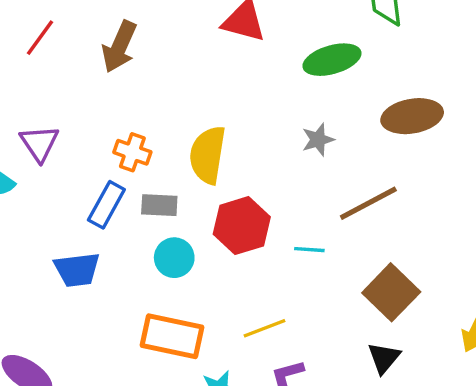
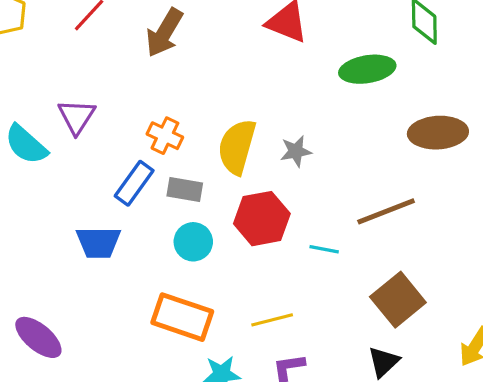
gray star: (318, 140) -> (296, 151), moved

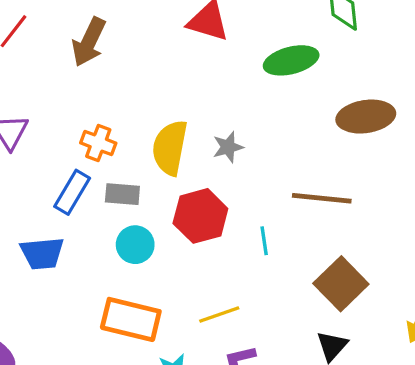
brown line: (386, 211) -> (322, 198), turned 32
cyan line: (324, 249) -> (264, 241), turned 76

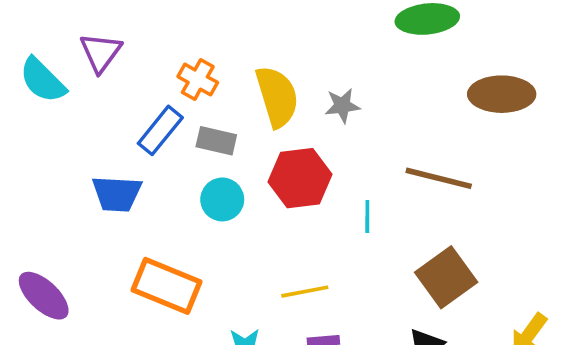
yellow semicircle: (170, 148) -> (277, 97), turned 144
orange rectangle: (131, 319) -> (166, 286), moved

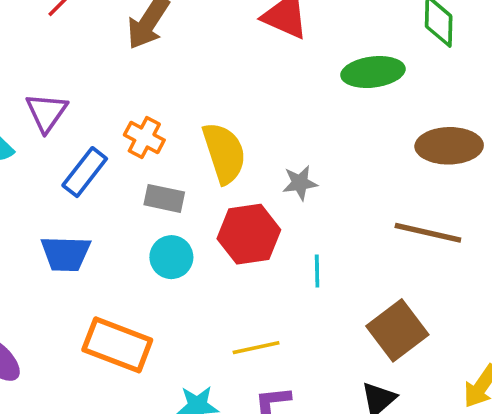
gray star: (342, 106) -> (300, 183), moved
blue rectangle: (160, 130) -> (85, 172), moved
brown line: (439, 178) -> (428, 233), moved

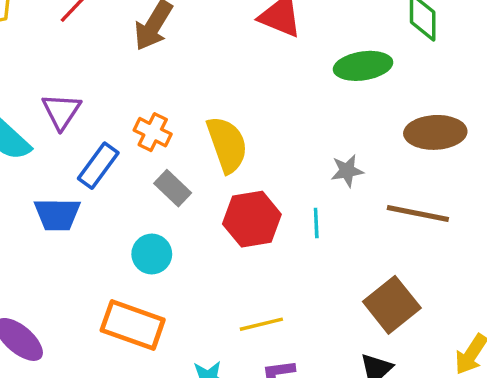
gray star: (300, 183) -> (347, 171), moved
gray rectangle: (164, 198) -> (173, 188), turned 33
blue trapezoid: (66, 254) -> (57, 214), moved
cyan circle: (171, 257) -> (152, 254), moved
cyan line: (317, 271) -> (316, 223), moved

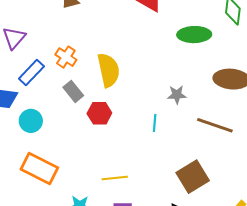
red hexagon: (252, 219) -> (99, 113), moved, size x0.7
cyan circle: (152, 254) -> (31, 121), moved

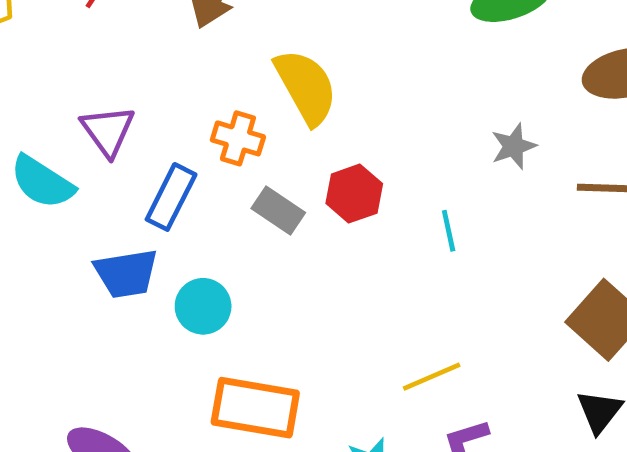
yellow semicircle: (109, 70) -> (306, 87), moved
red hexagon: (99, 113) -> (354, 194), moved
cyan line: (155, 123) -> (449, 231), moved

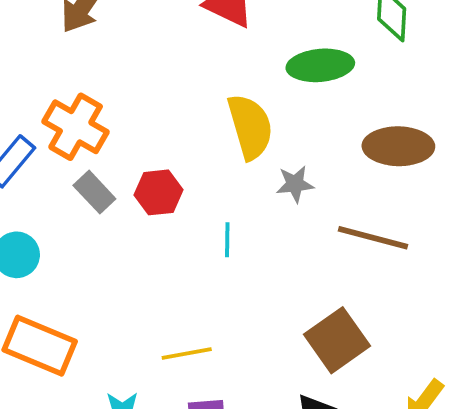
yellow semicircle: (306, 87) -> (250, 127), moved
orange cross: (238, 138) -> (76, 127), size x1.5

